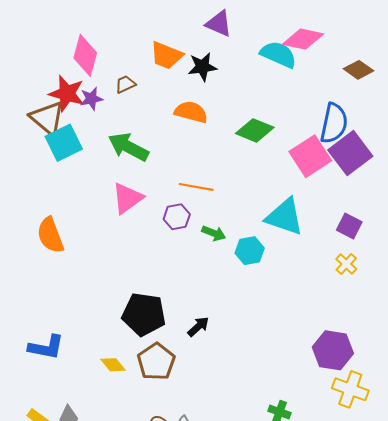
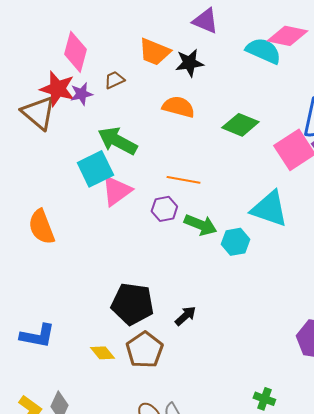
cyan square: (64, 143) -> (95, 169), moved
green arrow: (214, 233) -> (200, 225), size x1.4

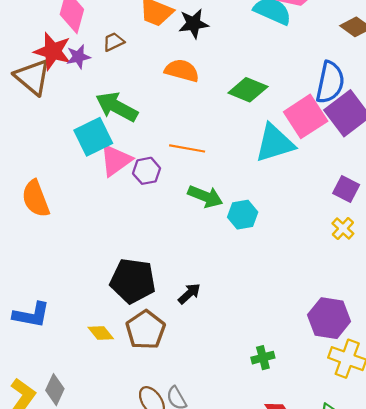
purple hexagon: (164, 209) -> (147, 171), moved
cyan triangle: (269, 209) -> (275, 143), moved, turned -36
green cross: (264, 399) -> (263, 358), moved, turned -35

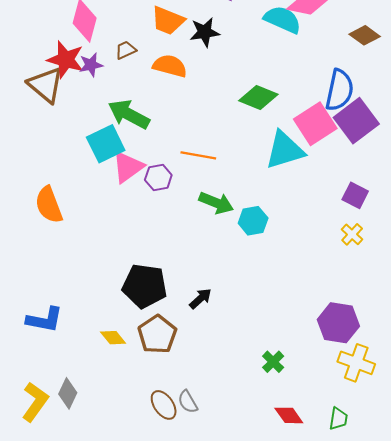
orange semicircle: (182, 71) -> (170, 66), moved
green cross: (263, 358) -> (273, 362), turned -30

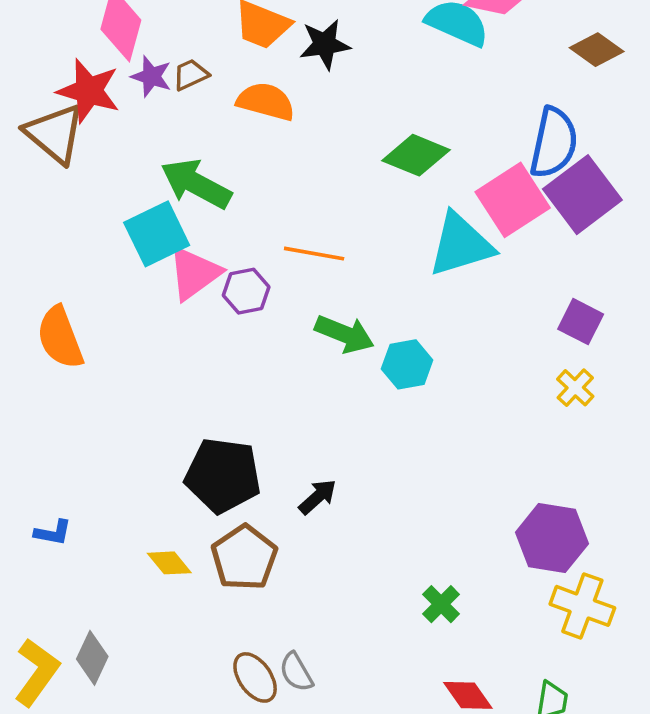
purple star: (91, 65) -> (151, 76), moved, turned 30
blue L-shape: (45, 320) -> (53, 533), size x0.6

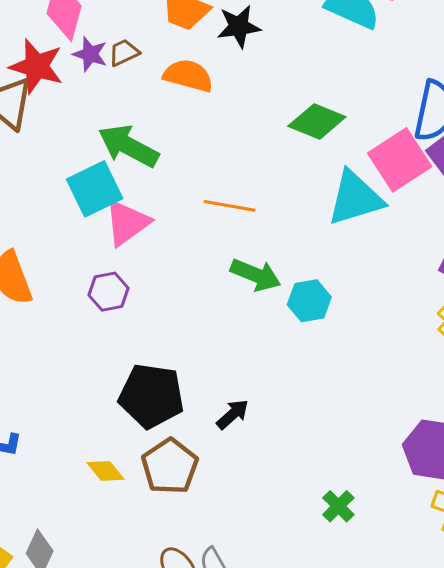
purple hexagon: (246, 291) -> (109, 292), moved

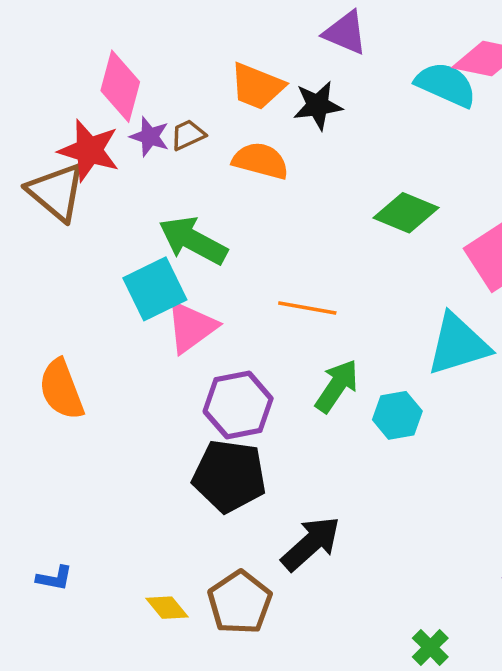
cyan triangle: (355, 198) -> (458, 344), moved
green arrow: (256, 275) -> (337, 386), turned -78
purple hexagon: (109, 292) -> (238, 405), moved, size x1.5
black pentagon: (151, 396) -> (229, 476), moved
black arrow: (233, 414) -> (311, 544), size x1.6

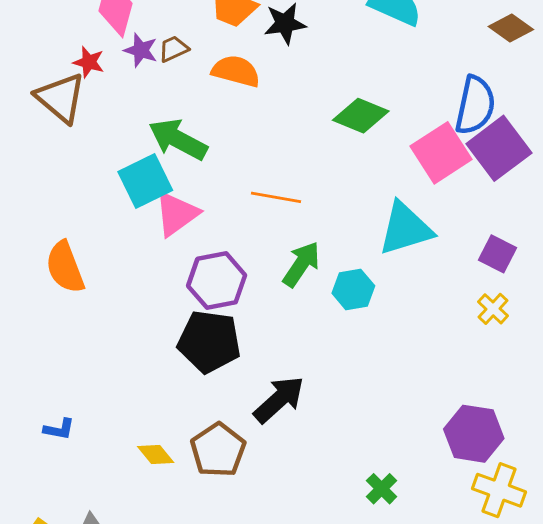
red star: (89, 150) -> (89, 62), size x0.6

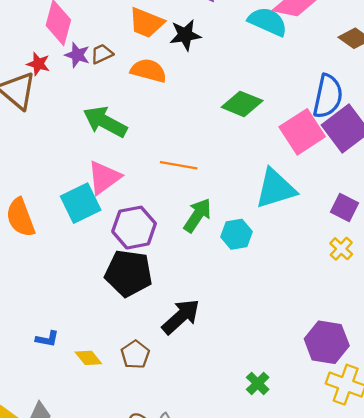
cyan square: (145, 181) -> (81, 203), moved
blue L-shape: (59, 429) -> (47, 339), moved
brown pentagon: (218, 450) -> (135, 355), size x0.7

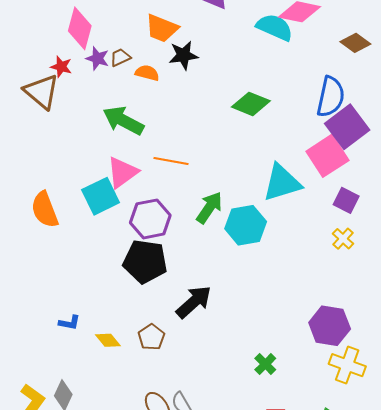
black star: (185, 35) -> (183, 55), moved
orange semicircle: (149, 71) -> (147, 73), moved, size x0.7
pink square: (302, 132) -> (327, 156), moved
orange line: (179, 165) -> (171, 161), moved
cyan hexagon: (237, 234) -> (246, 225), size x1.4

